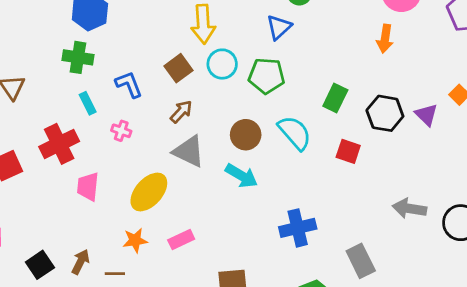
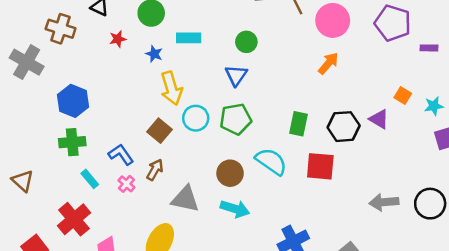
orange arrow: (385, 39) -> (328, 63), turned -135
brown arrow: (181, 112) -> (155, 170), moved
pink cross: (121, 131) -> (126, 184), moved, turned 35
red square: (348, 151) -> (320, 166), size x1.4

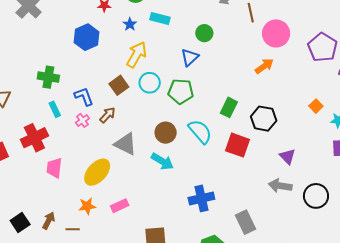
yellow arrow: (171, 88) -> (137, 55), turned -148
blue hexagon: (73, 101) -> (87, 37), moved
purple triangle: (379, 119) -> (287, 156), moved

